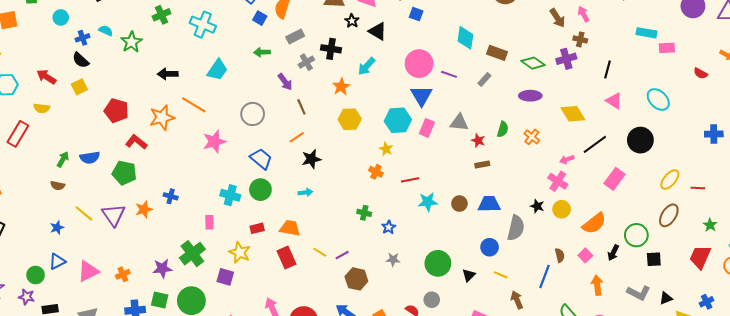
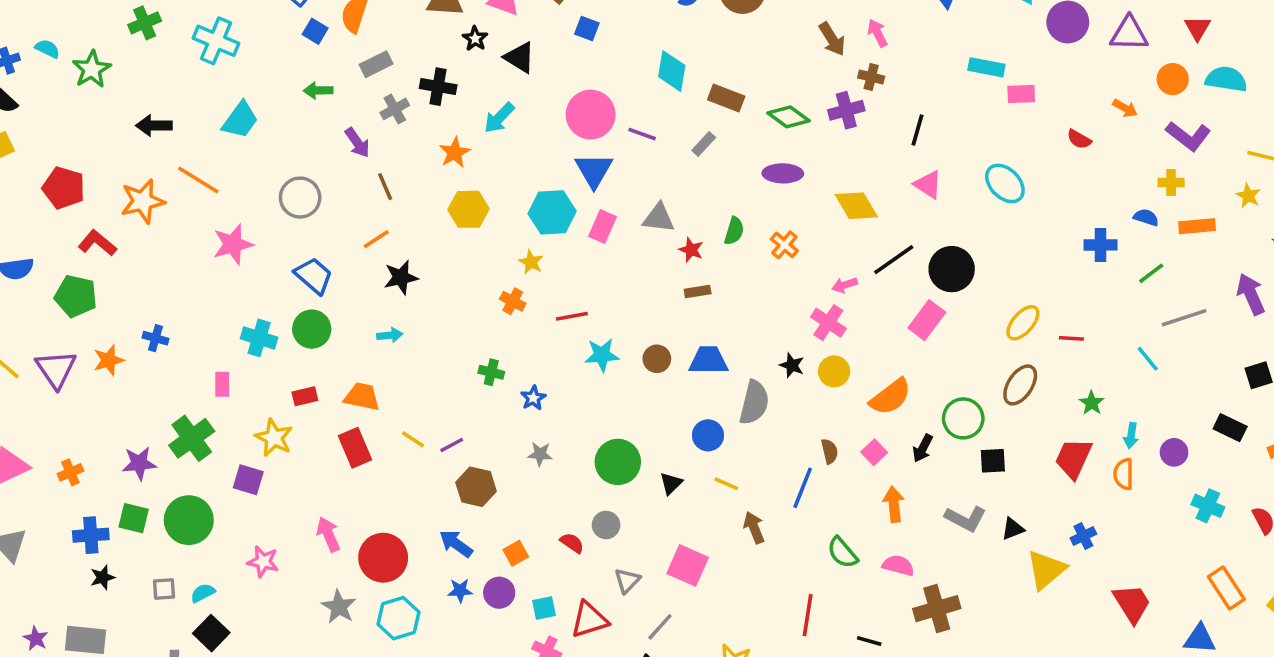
black circle: (640, 140) -> (952, 269), moved

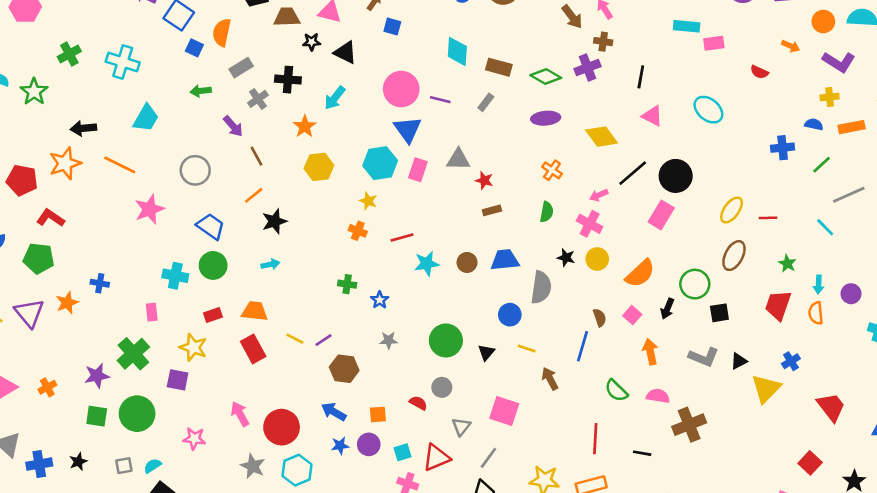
black star: (475, 39) -> (312, 42), turned -30
orange star: (143, 201) -> (65, 163), moved
green semicircle: (734, 231) -> (547, 212), moved
blue cross: (91, 535) -> (39, 464), moved
orange square: (516, 553) -> (378, 414), turned 30

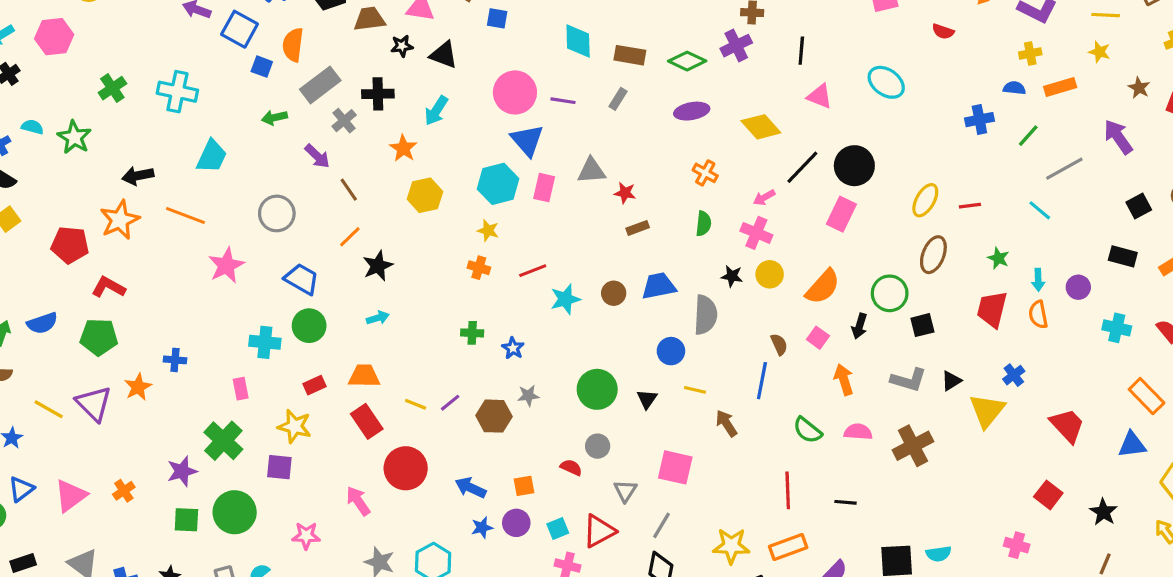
gray rectangle: (241, 68) -> (320, 85), size x1.4
brown hexagon: (344, 369) -> (494, 416), moved
brown cross: (689, 425) -> (913, 446), moved
red circle: (282, 427) -> (406, 468), moved

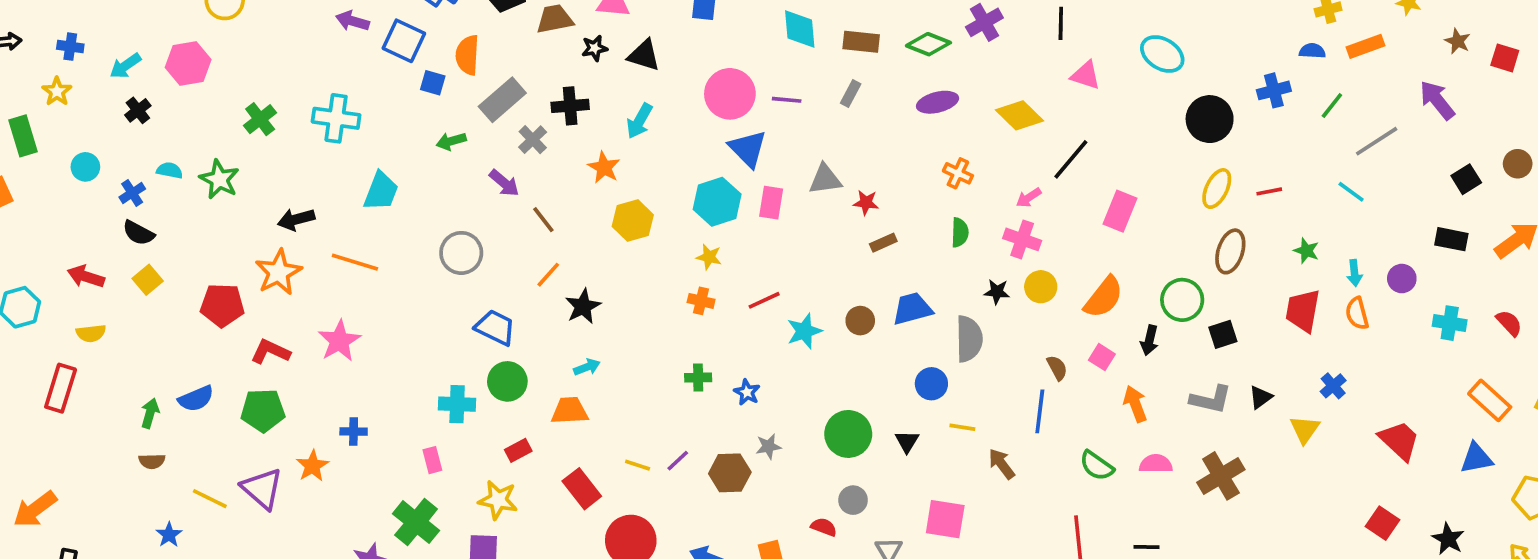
black circle: (854, 166) -> (1210, 119), moved
pink star: (226, 265) -> (339, 341), moved
orange trapezoid: (364, 376) -> (570, 411), moved
yellow triangle: (987, 411) -> (1305, 429), size x0.7

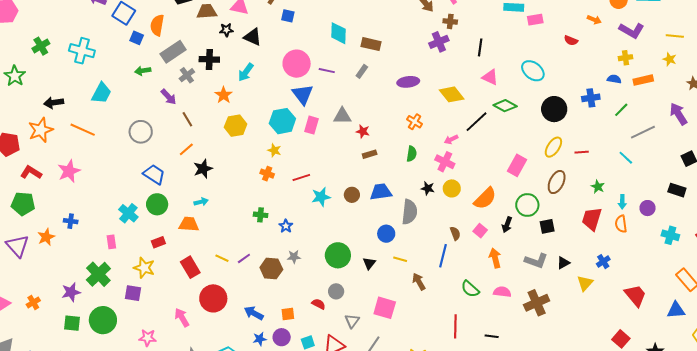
green diamond: (928, 44) -> (505, 106), moved
pink rectangle: (1120, 211) -> (517, 165), moved
cyan cross: (457, 404) -> (128, 213), turned 30

